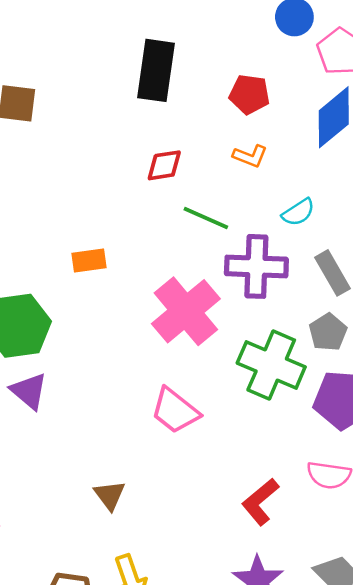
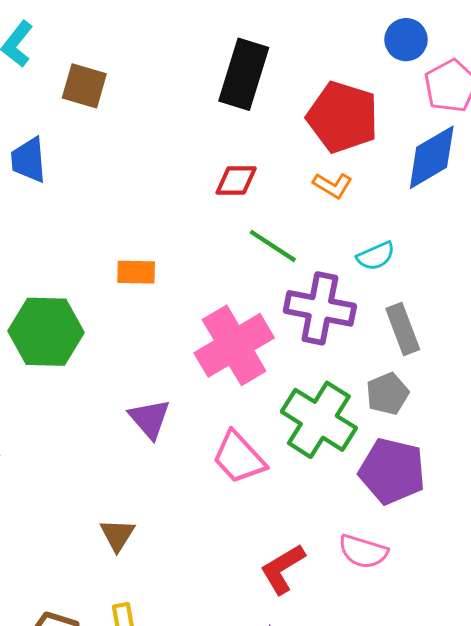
red pentagon: (249, 94) -> (343, 117), size x1.6
purple triangle: (29, 391) -> (149, 419), moved
pink trapezoid: (175, 411) -> (239, 458), moved

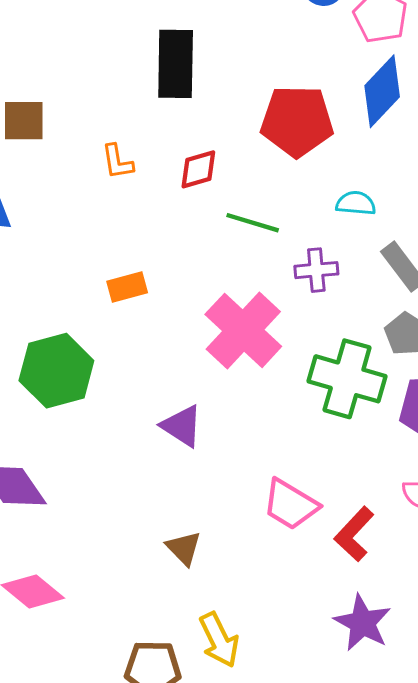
red pentagon: (343, 117) -> (297, 121), moved
orange L-shape: (333, 185) -> (117, 162), moved, turned 66
cyan semicircle: (376, 256) -> (356, 203), turned -135
purple cross: (320, 308) -> (316, 270), size x0.6
pink trapezoid: (239, 458) -> (290, 504), moved

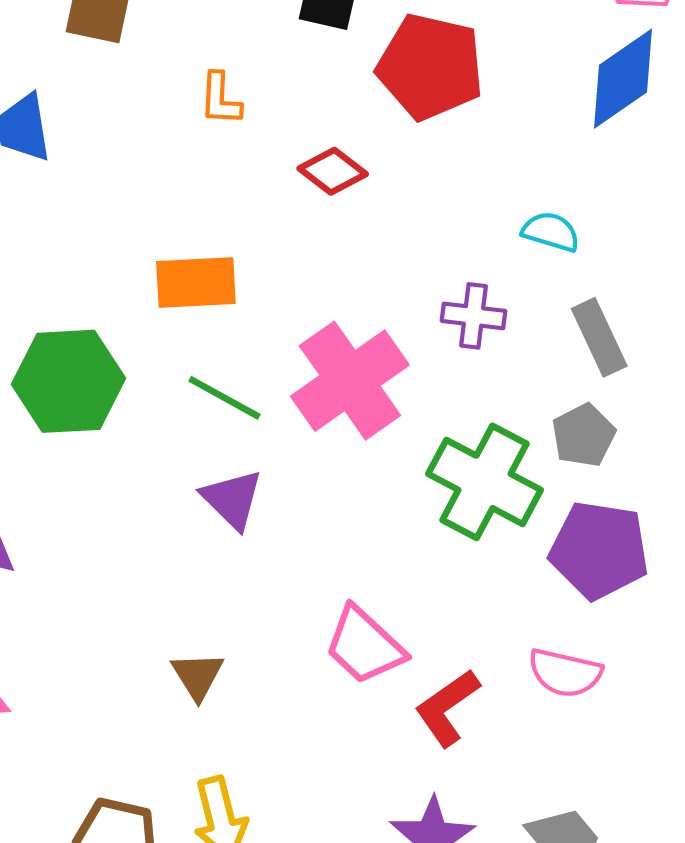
red pentagon: (297, 121) -> (430, 67), moved
red diamond: (198, 169) -> (333, 171), moved, turned 42
green line: (253, 223) -> (224, 398), moved
orange rectangle: (127, 287) -> (196, 283), size x1.4

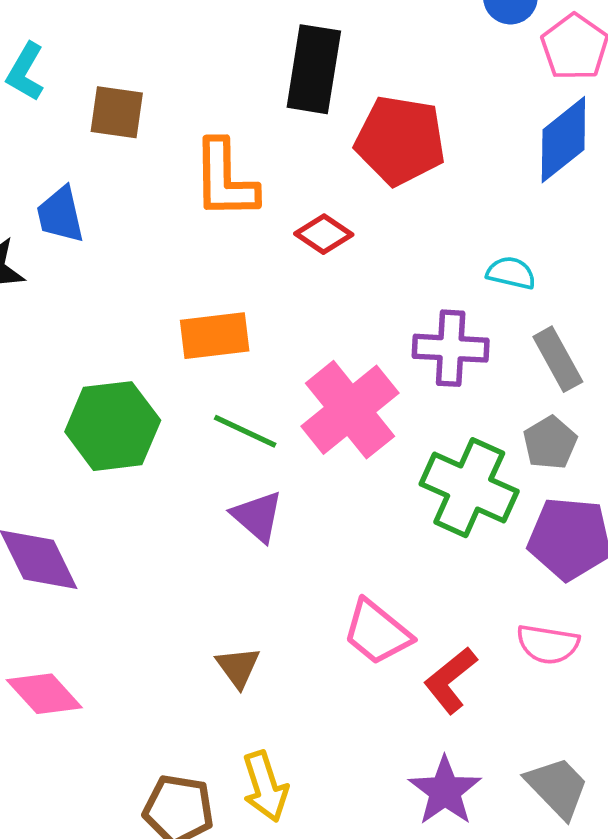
orange L-shape: (220, 99) -> (225, 179), size x1.8
purple cross: (474, 316) -> (451, 348), size x1.4

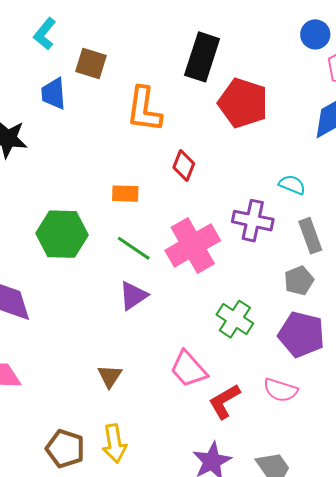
blue trapezoid: (60, 215) -> (53, 94), moved
red diamond: (324, 234) -> (184, 165), moved, turned 68
orange rectangle: (215, 336) -> (125, 194), size x0.7
green cross: (469, 488) -> (235, 319), moved, size x0.7
purple triangle: (257, 516) -> (133, 296), turned 36

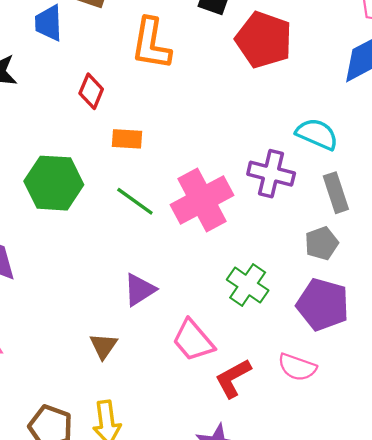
red diamond: (184, 165) -> (91, 91), moved
cyan semicircle: (292, 185) -> (317, 134), size x1.4
purple triangle: (133, 296) -> (140, 290), moved

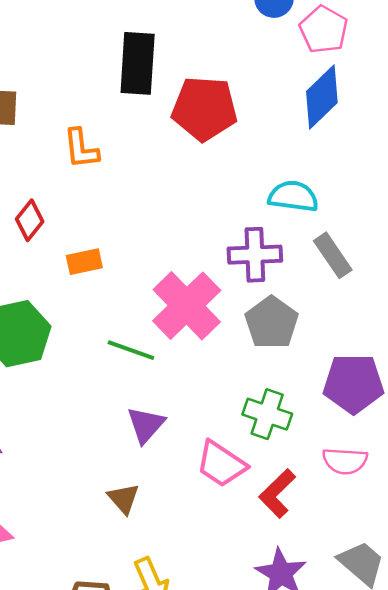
orange L-shape: (151, 44) -> (81, 149), size x0.7
red diamond: (91, 91) -> (30, 220), turned 32
green line: (135, 201) -> (131, 350), moved
gray pentagon: (322, 243) -> (272, 323), moved, size x1.4
green cross: (248, 285) -> (267, 414), moved

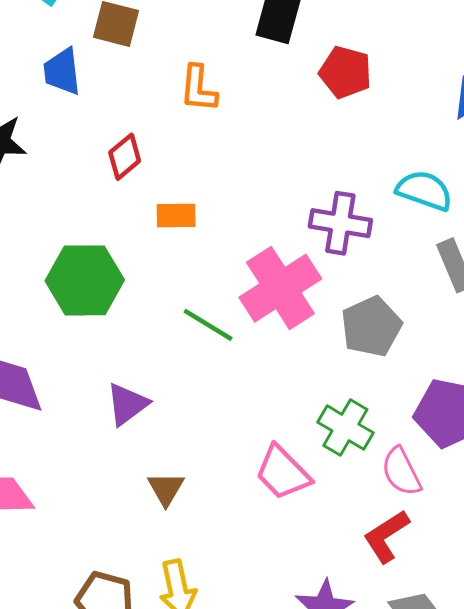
red pentagon: (204, 109) -> (345, 72), size x0.7
purple cross: (255, 255) -> (340, 223), moved
purple triangle: (146, 425) -> (127, 404), moved
pink semicircle: (345, 461) -> (401, 472), moved, turned 48
red L-shape: (277, 493) -> (386, 536), moved

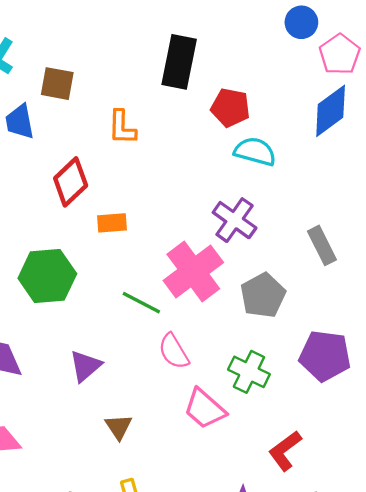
red diamond: (125, 157) -> (71, 182), size x1.4
cyan semicircle: (424, 190) -> (255, 152), moved
purple cross: (340, 223) -> (235, 220), turned 30
pink semicircle: (401, 472) -> (174, 351), moved

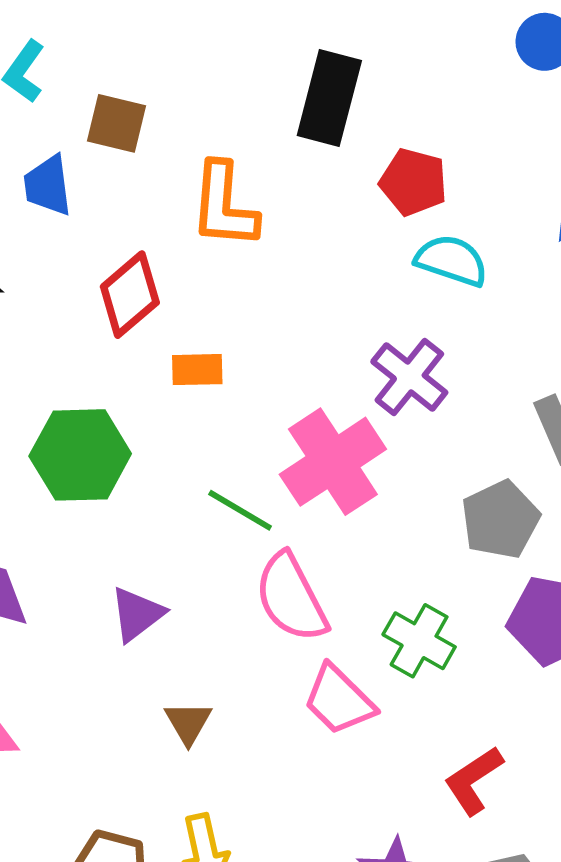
orange L-shape: (122, 127) -> (224, 205), size x1.4
gray pentagon: (263, 295) -> (500, 520), moved
pink semicircle: (174, 351) -> (291, 598), size x1.4

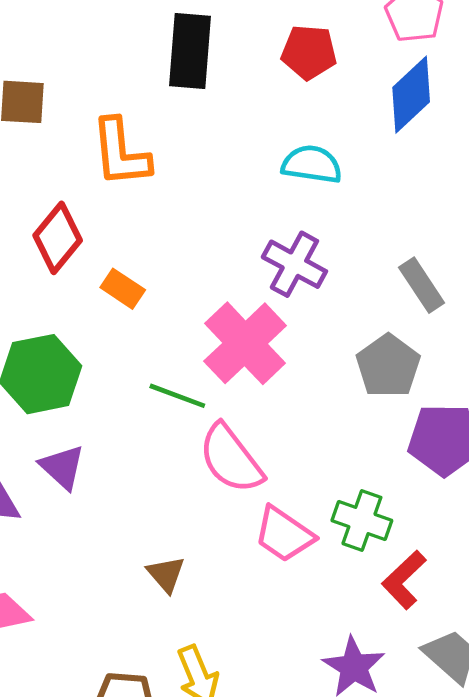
red pentagon: (413, 182) -> (309, 52), moved
orange rectangle: (197, 370) -> (123, 289), turned 45
purple triangle: (137, 614) -> (62, 467), moved, turned -30
green cross: (419, 641) -> (362, 521), moved

